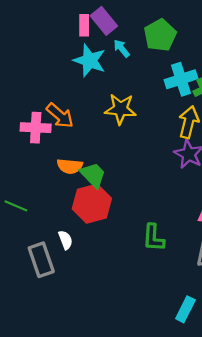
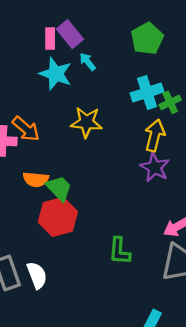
green pentagon: (160, 35) -> (147, 39), moved
white semicircle: (65, 240) -> (37, 275), moved, size x1.4

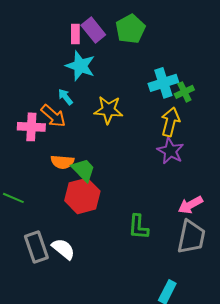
green pentagon: (147, 39) -> (130, 29), moved
cyan arrow: (88, 62) -> (65, 97), moved
white semicircle: (37, 275) -> (63, 249), turned -30

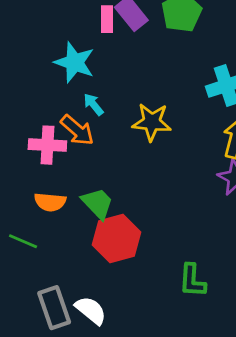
cyan star: (80, 66) -> (75, 62), moved
orange semicircle: (62, 162) -> (50, 202), moved
green trapezoid: (83, 170) -> (98, 203), moved

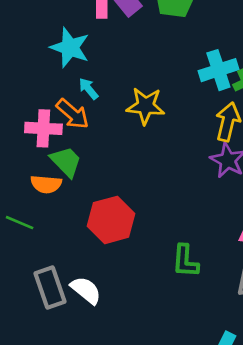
green trapezoid: (98, 203) -> (66, 162), moved

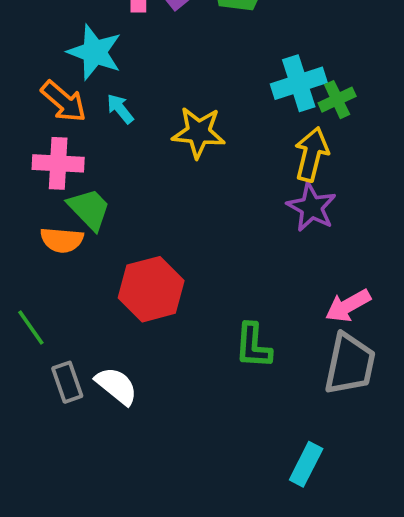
orange arrow: (73, 114) -> (64, 101), moved
green line: (20, 223) -> (31, 328), moved, turned 32
gray rectangle: (50, 288) -> (67, 382), size x0.7

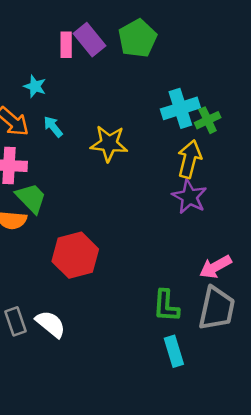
cyan star: (95, 52) -> (35, 86), size x0.6
green L-shape: (253, 346) -> (166, 306), moved
cyan rectangle: (306, 464) -> (174, 351), moved, turned -44

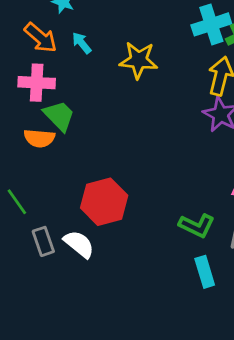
red hexagon: (75, 255) -> (104, 202), moved
green L-shape: (166, 306) -> (197, 226), turned -68

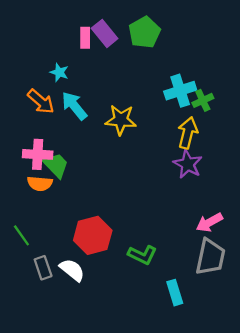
cyan arrow: (82, 43) -> (74, 106), size x1.6
pink cross: (37, 83) -> (38, 154), moved
green L-shape: (197, 226) -> (142, 255), moved

